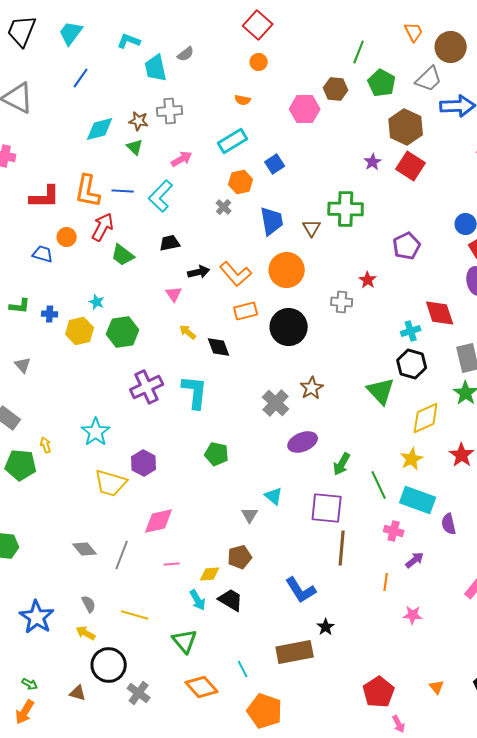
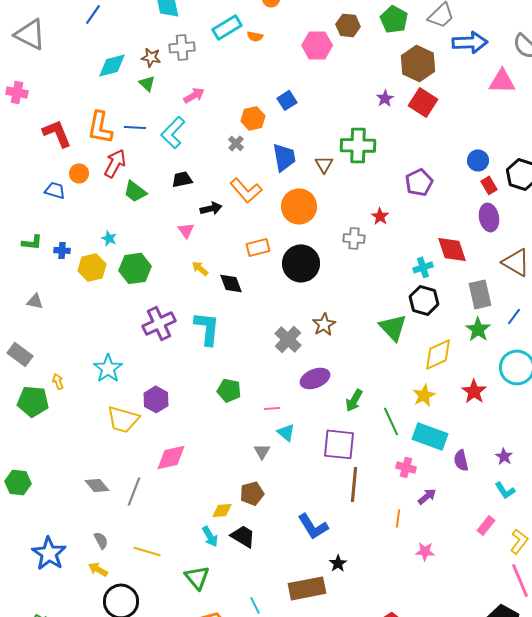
cyan rectangle: (233, 141) -> (227, 27), moved
red L-shape: (45, 197) -> (57, 133), turned -112
orange L-shape: (236, 274) -> (246, 190), moved
gray triangle: (23, 365) -> (35, 301), turned -36
pink line: (172, 564) -> (272, 408), moved

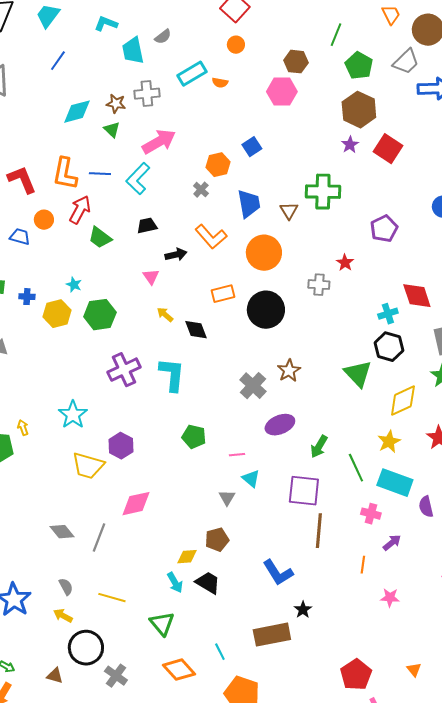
brown hexagon: (348, 25) -> (296, 62), moved
brown hexagon: (418, 63) -> (359, 110), moved
pink arrow: (194, 95) -> (159, 142), size x1.6

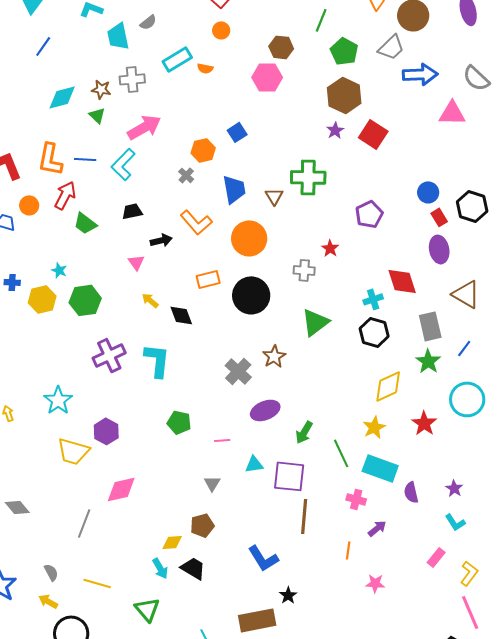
green triangle: (358, 374) -> (315, 322), moved, turned 36
cyan triangle: (251, 479) -> (254, 464), moved, turned -48
gray diamond: (62, 532) -> (17, 507), moved

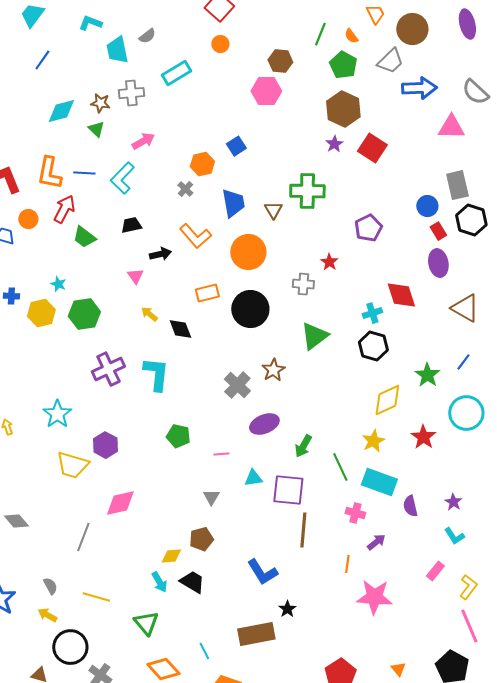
orange semicircle: (205, 68) -> (351, 36), moved, turned 42
pink arrow: (144, 127) -> (143, 141), size x0.7
gray rectangle: (430, 326) -> (457, 185), moved
pink star: (375, 583) -> (374, 597), size x1.8

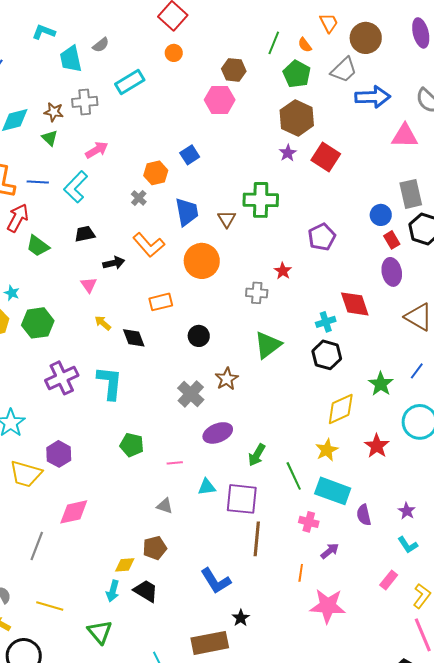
black circle: (250, 309) -> (199, 336), moved, size x0.6
gray triangle: (211, 497) -> (165, 506), turned -42
cyan arrow: (159, 582) -> (113, 591), turned 45

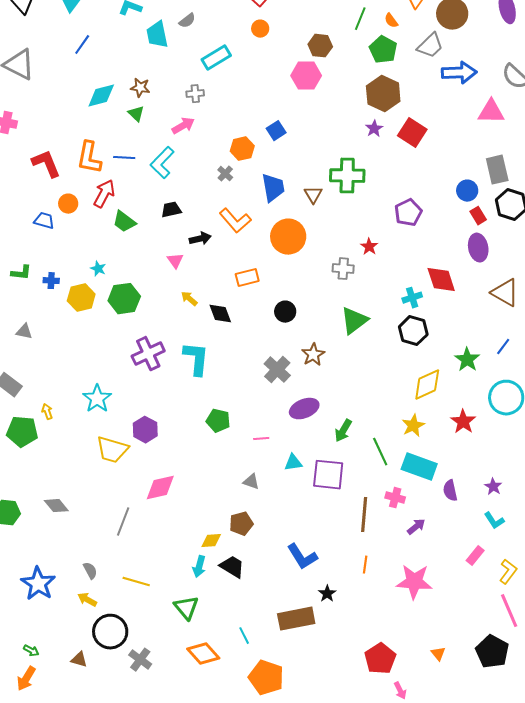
gray cross: (85, 102) -> (195, 94), moved, size x0.7
brown line: (257, 539) -> (364, 515), moved
orange line: (301, 573) -> (365, 565), moved

